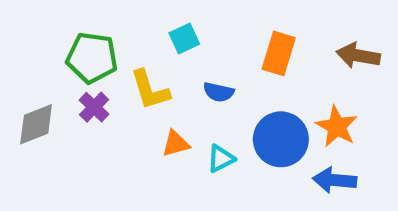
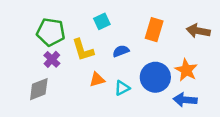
blue semicircle: (219, 92) -> (121, 51), turned 147
gray diamond: (36, 124) -> (39, 89), moved

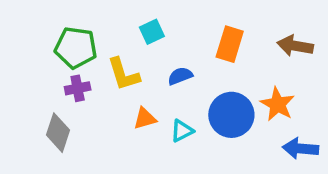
purple cross: (52, 59) -> (78, 88), turned 35
gray diamond: (39, 89) -> (58, 133), turned -50
blue arrow: (185, 100) -> (300, 148), moved

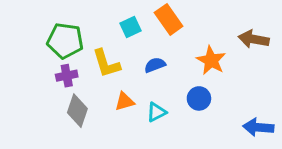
orange rectangle: (230, 44) -> (169, 19), moved, turned -52
orange star: (277, 104) -> (211, 60), moved
blue circle: (231, 115) -> (199, 98), size x0.6
gray diamond: (58, 133) -> (77, 111), moved

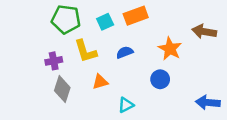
orange rectangle: (169, 19) -> (136, 16), turned -75
green pentagon: (65, 41) -> (66, 19), moved
cyan triangle: (156, 112) -> (126, 105), moved

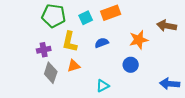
orange star: (170, 49) -> (139, 40), turned 30
yellow L-shape: (86, 51) -> (70, 42), turned 30
orange triangle: (100, 82) -> (74, 66), moved

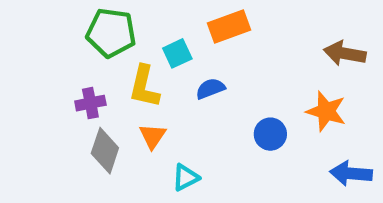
cyan square: (86, 18) -> (177, 53), moved
orange star: (139, 40) -> (326, 111), moved, turned 30
orange triangle: (74, 66) -> (152, 136), turned -40
cyan triangle: (103, 86) -> (186, 177), moved

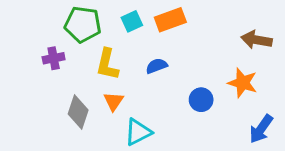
cyan square: (177, 53) -> (132, 21), moved
purple cross: (90, 103) -> (54, 58), moved
blue arrow: (351, 173) -> (261, 129), turned -60
cyan triangle: (186, 177) -> (138, 132), size x1.4

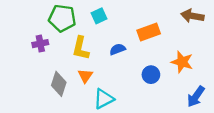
orange rectangle: (170, 20) -> (149, 32), moved
brown arrow: (256, 40) -> (192, 16), moved

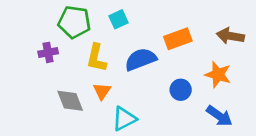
brown arrow: (192, 16) -> (230, 36), moved
blue semicircle: (118, 49) -> (141, 59), size x1.6
gray diamond: (59, 84) -> (70, 101), turned -40
blue arrow: (196, 97) -> (219, 116), moved, turned -90

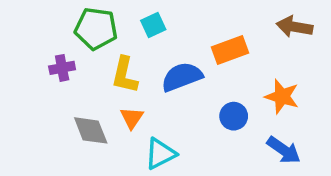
brown arrow: (230, 36) -> (294, 27), moved

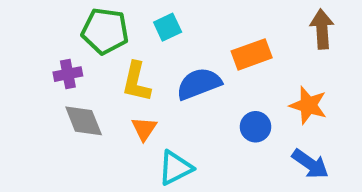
brown arrow: (294, 27) -> (322, 29), turned 76
gray diamond: (91, 130) -> (84, 121), moved

